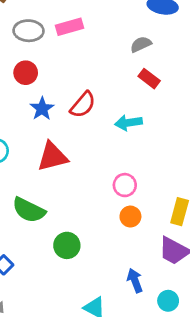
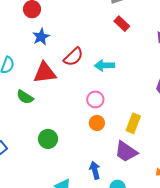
red semicircle: (83, 105) -> (73, 57), moved
cyan arrow: (128, 123) -> (104, 65), moved
green semicircle: (29, 210) -> (25, 97), moved, size x0.7

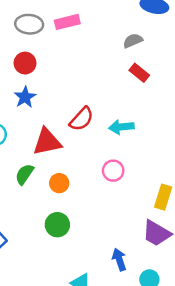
blue star: (41, 37) -> (25, 97), moved
green semicircle: (25, 97) -> (24, 174), turned 96
orange circle: (97, 123) -> (59, 183), moved

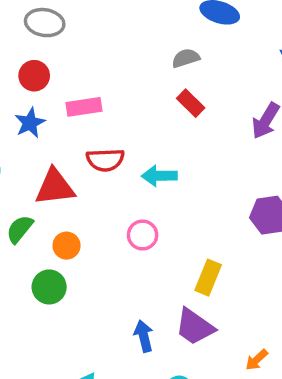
pink rectangle: (67, 22) -> (84, 107), moved
red semicircle: (82, 119) -> (105, 160), turned 40
green circle: (57, 225) -> (49, 287), moved
blue arrow: (119, 260) -> (144, 336), moved

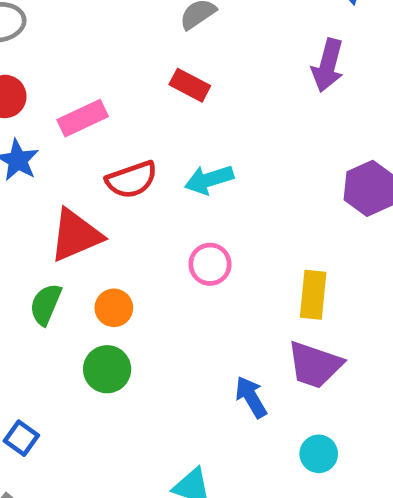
red rectangle: (191, 103) -> (190, 85), moved

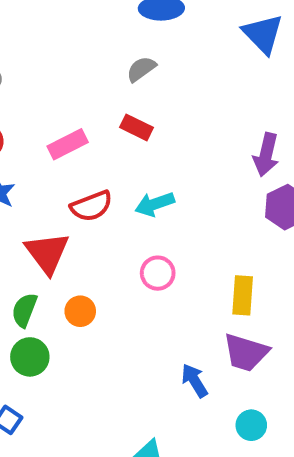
purple arrow: (328, 65) -> (266, 155), moved
pink rectangle: (83, 118) -> (68, 144), moved
red triangle: (76, 235) -> (47, 253), turned -42
green circle: (107, 369) -> (30, 357), moved

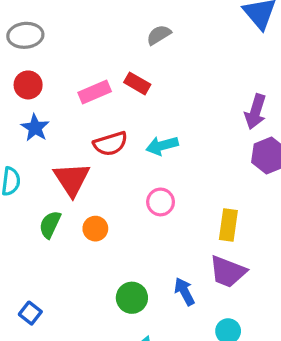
red rectangle: (137, 127) -> (137, 83), moved
green circle: (30, 357) -> (132, 298), moved

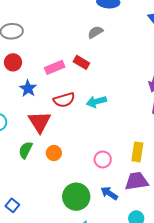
blue star: (35, 128) -> (28, 88), moved
pink circle: (161, 202) -> (103, 159), moved
purple trapezoid: (228, 272) -> (137, 181), turned 150
blue arrow: (184, 292) -> (109, 193), turned -30
green circle: (132, 298) -> (76, 197), size x1.4

